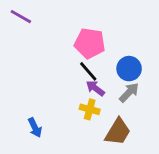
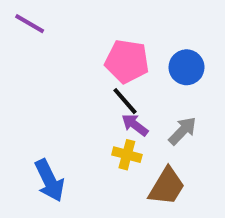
blue circle: (129, 69) -> (187, 67), moved
blue arrow: (35, 128) -> (49, 180), size x1.5

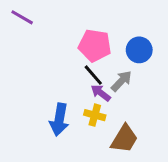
gray arrow: (183, 131) -> (121, 81), moved
blue arrow: (49, 180) -> (59, 120), moved, turned 36

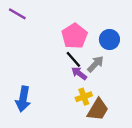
pink pentagon: (95, 45) -> (74, 36), turned 30
yellow cross: (95, 115) -> (84, 97), moved, turned -35
blue arrow: (59, 120) -> (23, 99), moved

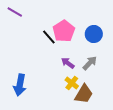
black line: (73, 59) -> (49, 37), moved
gray arrow: (95, 64) -> (90, 63), moved
yellow cross: (84, 97) -> (72, 83), turned -32

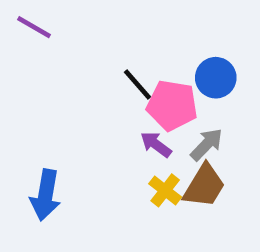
pink pentagon: (64, 31) -> (172, 105), moved, turned -30
black line: (49, 37) -> (138, 85), moved
brown trapezoid: (84, 94) -> (204, 186), moved

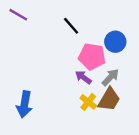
black line: (138, 85) -> (71, 26), moved

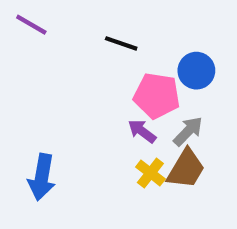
black line: (71, 26) -> (121, 43), turned -30

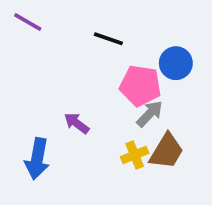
purple arrow: (142, 131) -> (77, 123), moved
gray arrow: (188, 131) -> (150, 114), moved
yellow cross: (150, 173) -> (135, 155), turned 30

